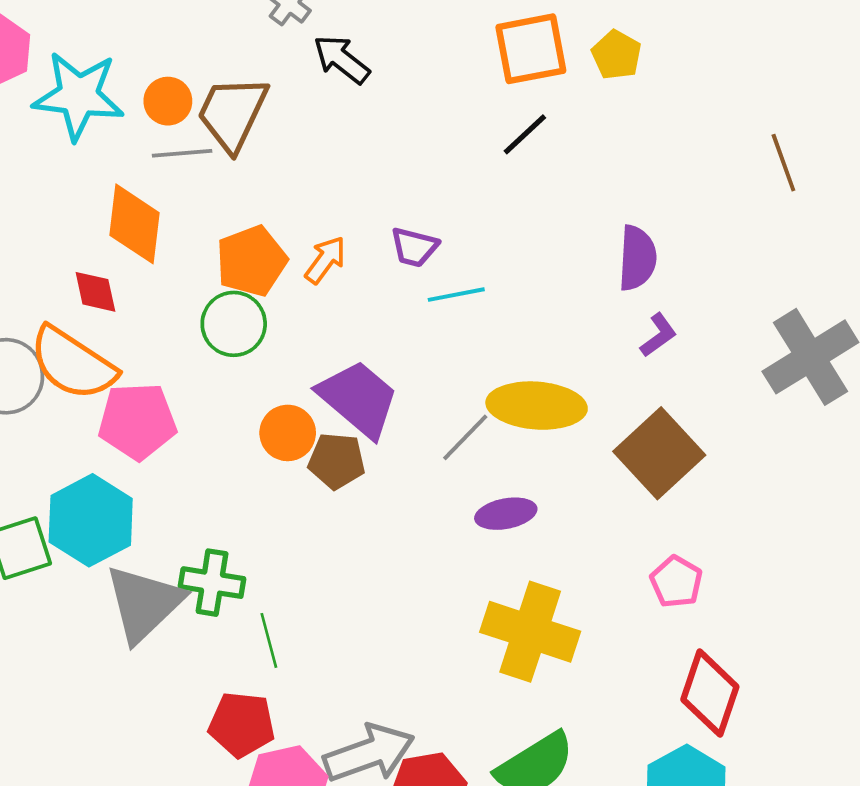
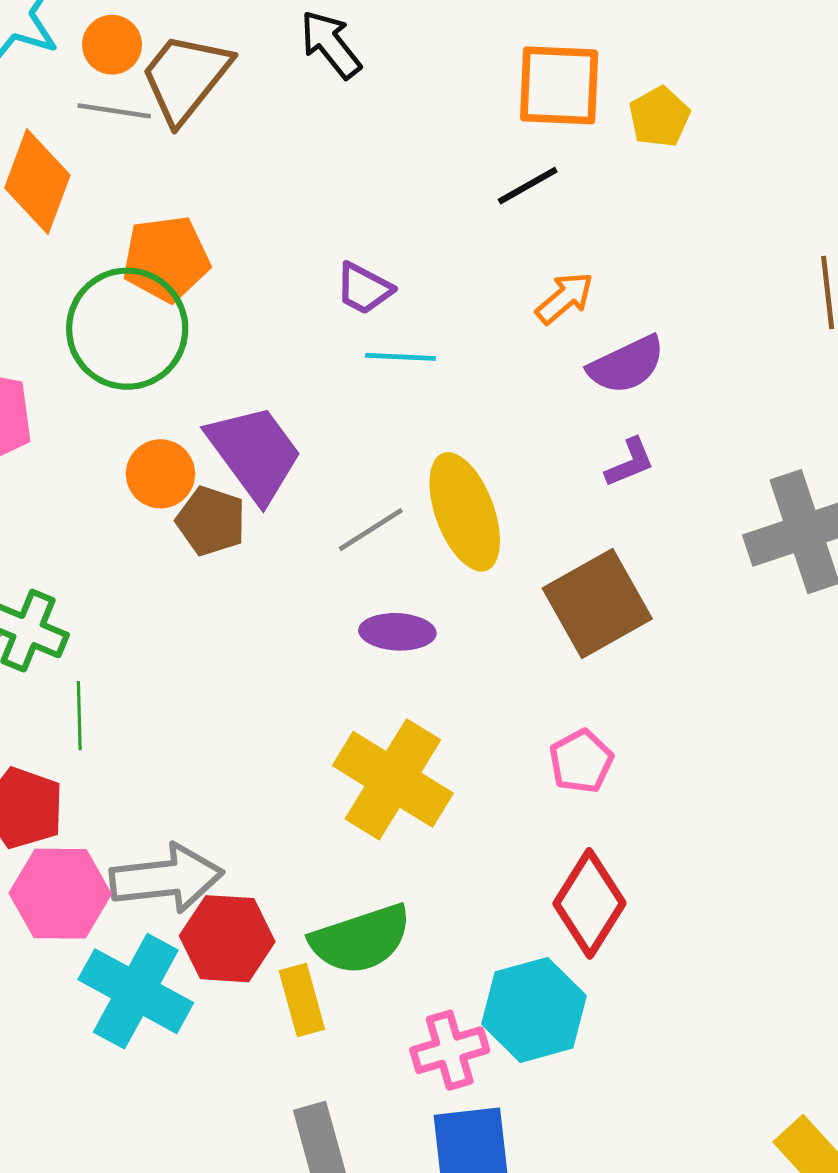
purple semicircle: (637, 258) -> (626, 365), turned 48
orange arrow: (325, 260) -> (565, 298), moved
green circle: (234, 324) -> (127, 329), size x1.5
yellow ellipse: (537, 406) -> (465, 512), turned 52

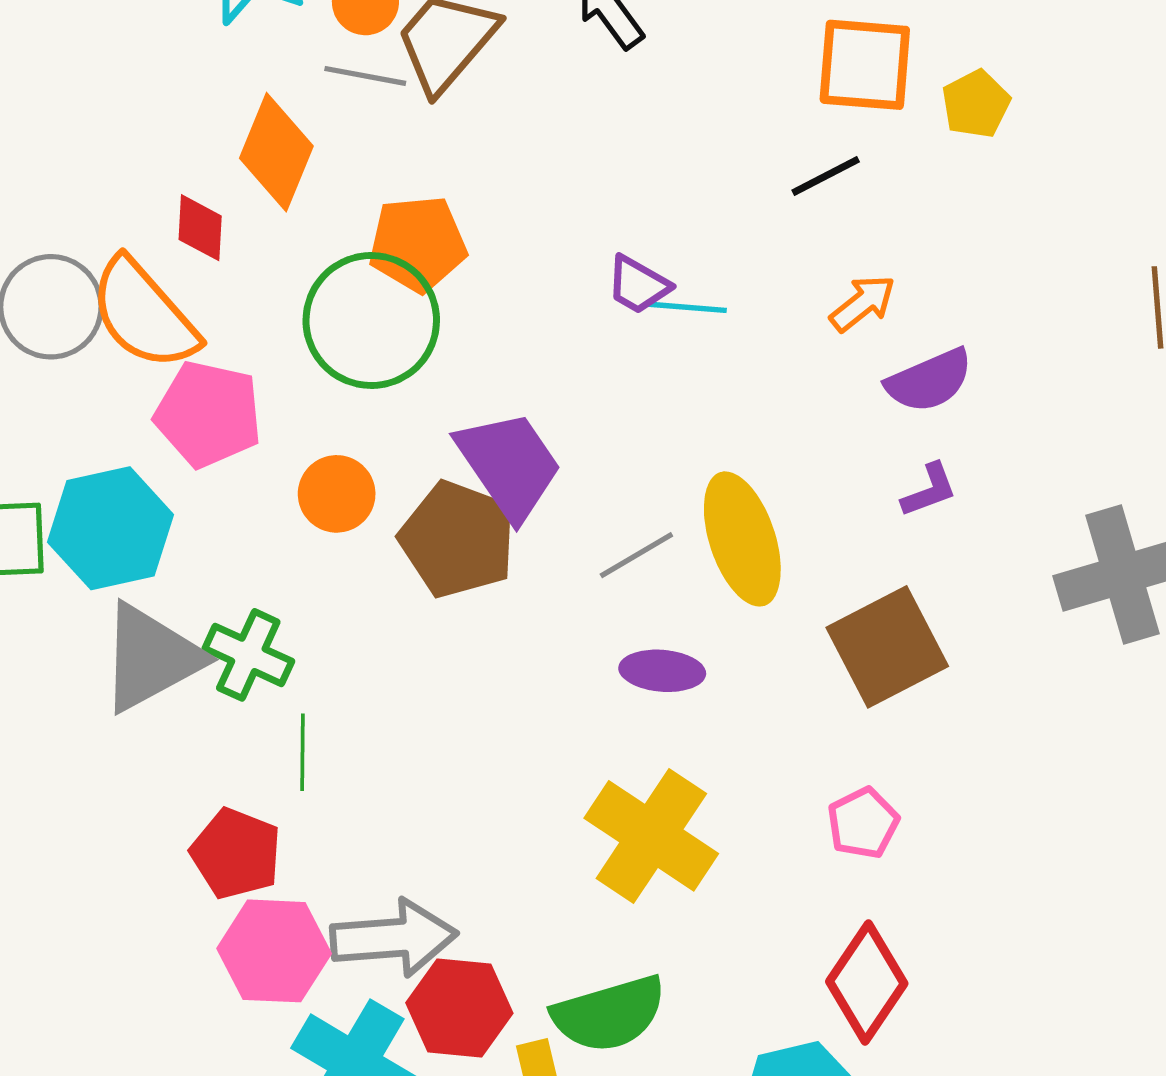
cyan line: (401, 357) -> (687, 307), moved
orange circle: (160, 474) -> (337, 494), moved
brown pentagon: (211, 521) -> (458, 539), size x1.5

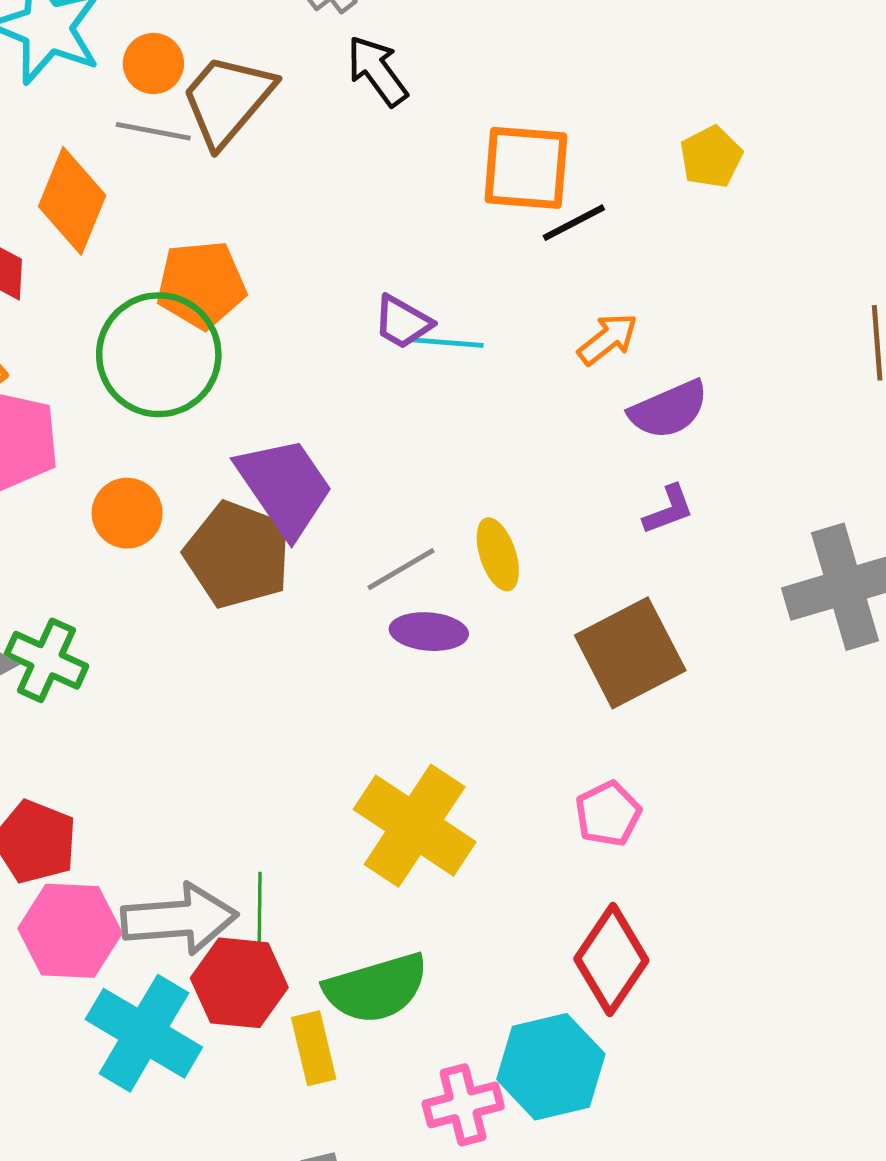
orange square: (865, 65) -> (526, 168), moved
yellow ellipse: (742, 539) -> (498, 554), size x0.6
purple ellipse: (662, 671) -> (429, 632), moved
green line: (302, 752) -> (260, 907), moved

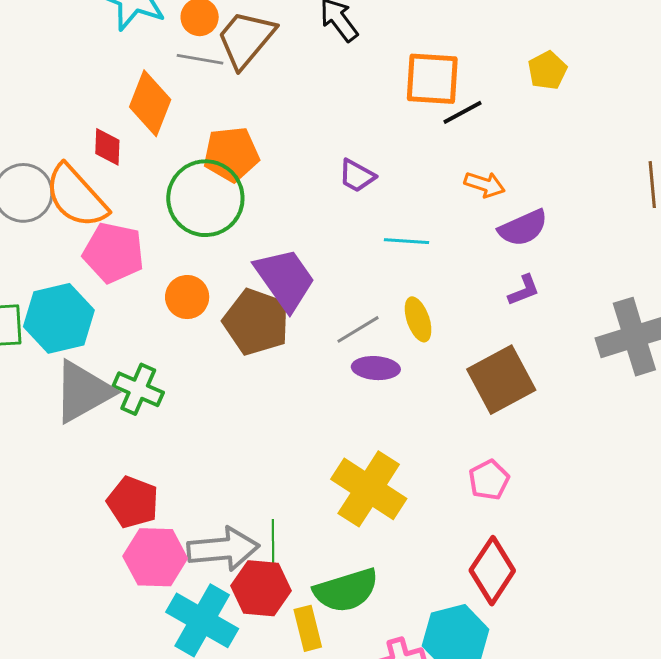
orange arrow: (608, 339) -> (485, 185), turned 57
cyan line: (447, 343) -> (407, 241), moved

